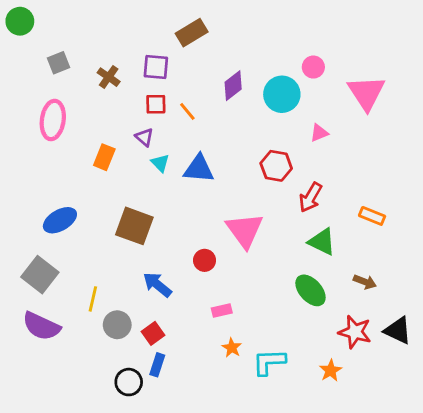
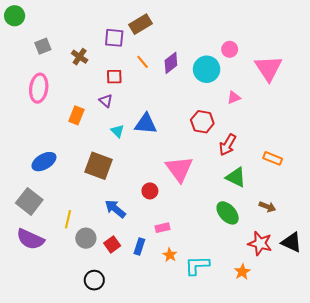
purple square: (156, 67) -> (114, 38), moved
orange line: (187, 111) -> (143, 62), moved
cyan triangle: (160, 163) -> (117, 131), moved
blue rectangle: (157, 365) -> (139, 247), moved

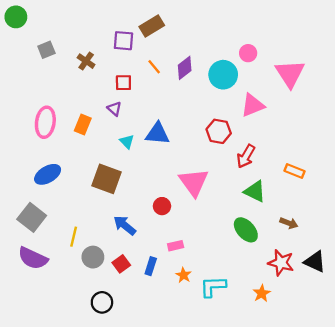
pink ellipse: (39, 88) -> (45, 122), moved
pink triangle: (234, 98) -> (253, 105), size x1.6

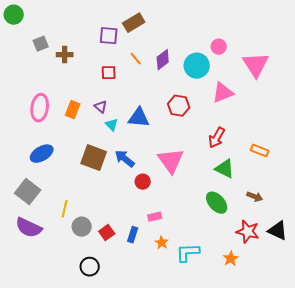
brown cross: (86, 61) -> (65, 55), moved, turned -35
purple triangle: (114, 109) -> (101, 107), moved
red hexagon: (219, 131) -> (179, 106), moved
blue arrow: (125, 225) -> (125, 159), moved

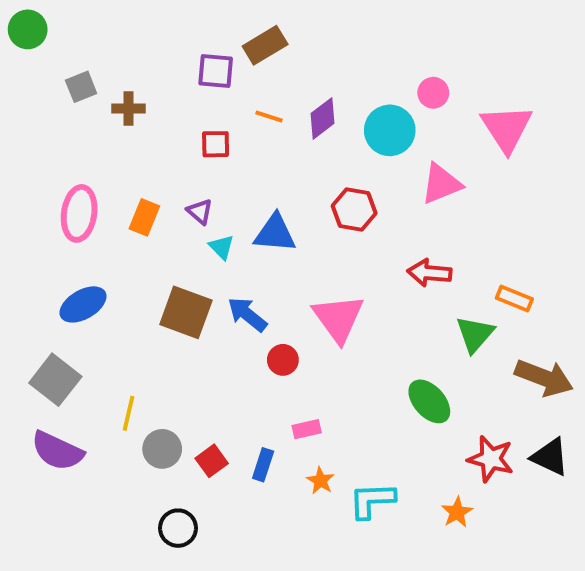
orange line: (136, 59) -> (269, 116), turned -32
red arrow: (217, 138) -> (429, 273), turned 65
green triangle: (225, 169) -> (475, 334), moved, turned 45
brown arrow: (255, 197) -> (544, 378), moved, size x1.8

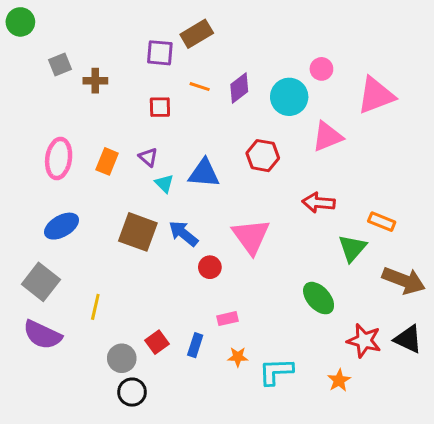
pink triangle: (506, 128) -> (376, 95), turned 42
gray circle: (162, 449) -> (122, 358), moved
orange star: (320, 481) -> (238, 357), turned -30

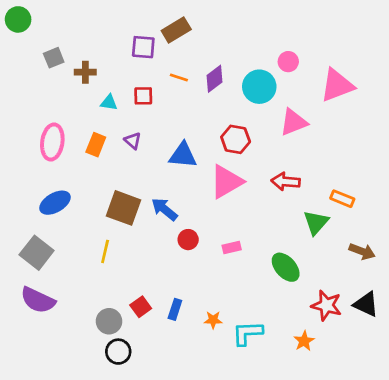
cyan triangle: (164, 183) -> (109, 102), moved, turned -36
pink triangle: (251, 236) -> (226, 182), moved, turned 36
brown arrow: (404, 280) -> (362, 251), size x0.7
yellow line: (95, 307) -> (105, 251), moved
pink rectangle: (227, 319) -> (232, 247), moved

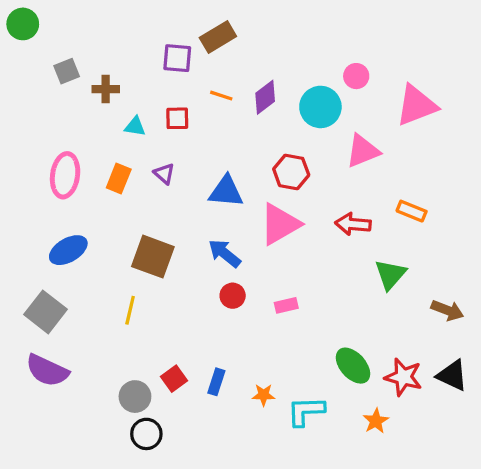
orange rectangle: (342, 199) -> (412, 211), moved
blue arrow: (164, 209) -> (224, 253), moved
green ellipse: (286, 267) -> (353, 366), moved

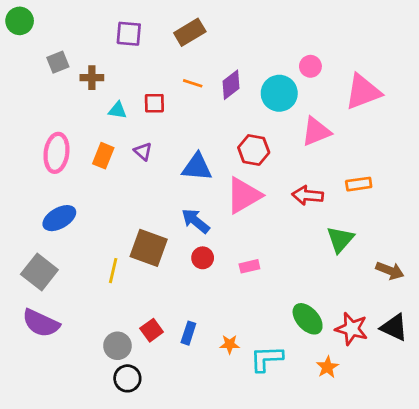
purple square: (177, 58) -> (129, 34), moved
orange rectangle: (412, 211) -> (359, 184), turned -30
brown square: (153, 257) -> (149, 248), moved

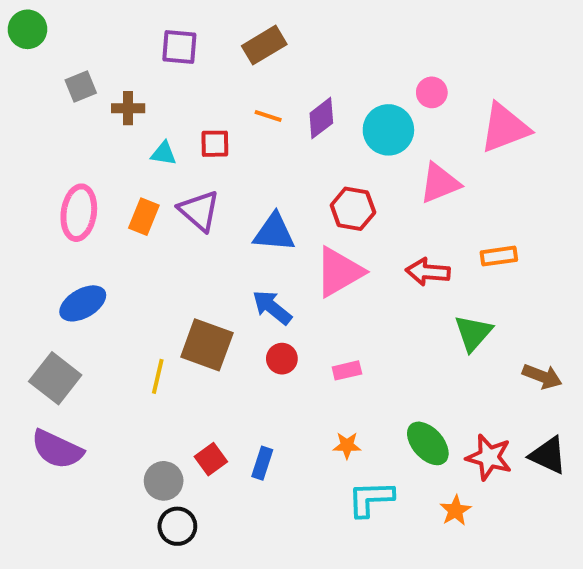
purple triangle: (143, 151) -> (199, 211), size x1.6
orange star: (230, 344) -> (347, 445), moved

